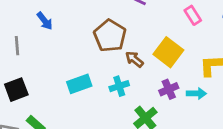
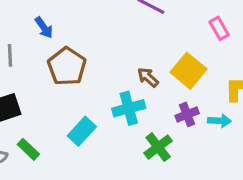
brown pentagon: (110, 36) -> (67, 66), moved
cyan rectangle: (79, 84) -> (82, 131), moved, turned -30
cyan cross: (119, 86) -> (129, 108), size x1.4

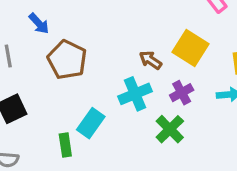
purple cross: (187, 114) -> (182, 93), moved
green rectangle: (28, 149) -> (65, 145), moved, turned 45

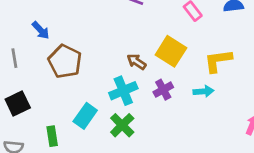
green cross: (170, 129) -> (122, 125), moved
green rectangle: (65, 145) -> (52, 136), moved

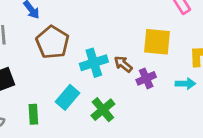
yellow square: (171, 51) -> (157, 42), turned -32
brown arrow: (137, 62) -> (123, 64), moved
cyan cross: (123, 91) -> (94, 63), moved

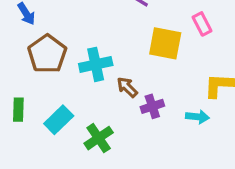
yellow square: (157, 42) -> (165, 43), moved
cyan cross: (94, 63) -> (96, 64), moved
green rectangle: (33, 114) -> (18, 110), moved

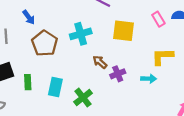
pink rectangle: (202, 24) -> (158, 19), moved
cyan cross: (96, 64) -> (81, 34), moved
cyan rectangle: (59, 120) -> (55, 87), turned -30

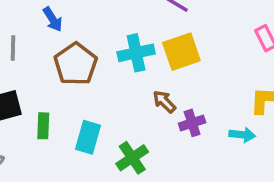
yellow square: (123, 31) -> (181, 52), moved, turned -30

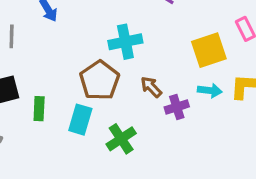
yellow square: (181, 52) -> (209, 50), moved
brown pentagon: (76, 64) -> (100, 80), moved
cyan arrow: (242, 135) -> (210, 91), moved

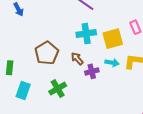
cyan cross: (125, 42) -> (86, 34), moved
cyan rectangle: (80, 120) -> (23, 91), moved

